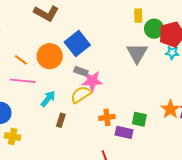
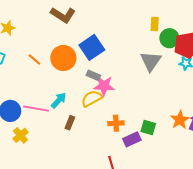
pink line: (23, 81) -> (36, 109), moved
purple rectangle: (124, 132) -> (132, 139), turned -42
yellow cross: (13, 137) -> (20, 135), turned 35

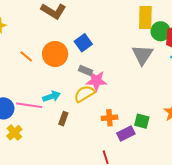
yellow rectangle: (155, 24) -> (145, 17), size x1.6
blue square: (92, 47) -> (83, 43), size x0.7
cyan arrow: (59, 100) -> (52, 96), turned 30

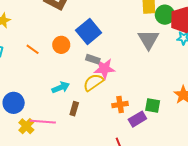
blue square: (83, 43) -> (89, 32), size x1.4
orange circle: (55, 54) -> (61, 45), size x0.7
pink line: (29, 105) -> (43, 122), moved

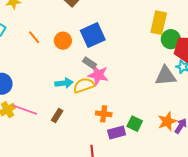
gray triangle: (148, 39) -> (166, 76), moved, turned 40
cyan arrow: (61, 87) -> (64, 83), moved
brown rectangle: (74, 109) -> (57, 115), moved

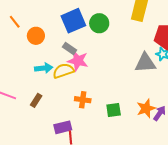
green circle: (171, 39) -> (99, 23), moved
orange circle: (63, 41) -> (36, 36), moved
green square: (135, 124) -> (114, 110), turned -35
purple rectangle: (117, 133) -> (63, 127), moved

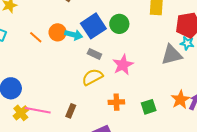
orange circle: (36, 36) -> (58, 32), moved
pink star: (78, 61) -> (123, 65), moved, turned -30
cyan arrow: (44, 68) -> (74, 35), moved, turned 30

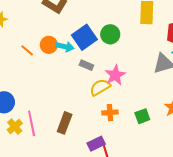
yellow semicircle: (92, 77) -> (100, 87), moved
pink line: (38, 110) -> (32, 123), turned 70
brown rectangle: (71, 111) -> (65, 123), size x1.5

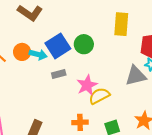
gray rectangle: (86, 65) -> (59, 74), turned -40
yellow semicircle: (100, 87) -> (99, 96), moved

